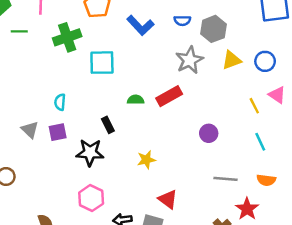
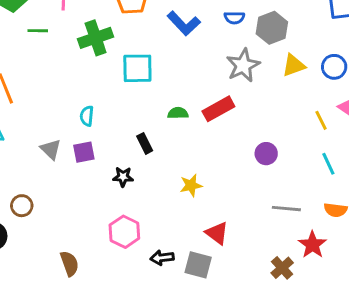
black star: (90, 152) -> (123, 177), size x0.6

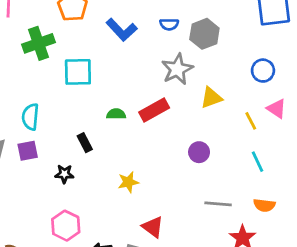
yellow triangle: (294, 65) -> (211, 98), moved
cyan semicircle: (87, 116) -> (30, 117), size x1.4

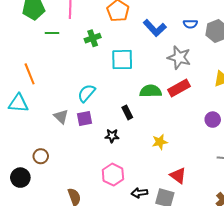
green cross: (39, 43) -> (93, 38), size x0.7
gray star: (177, 69) -> (179, 57), moved, turned -30
green semicircle: (116, 114) -> (151, 91), size x1.5
cyan semicircle: (30, 117) -> (86, 93), turned 36

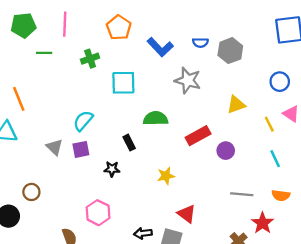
red rectangle: (179, 88) -> (198, 136), moved
pink hexagon: (113, 175) -> (98, 213), moved

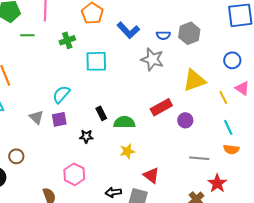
blue semicircle: (200, 43) -> (163, 35), moved
yellow triangle: (236, 105) -> (194, 80), size x1.4
green semicircle: (156, 118) -> (124, 122), moved
yellow star: (166, 176) -> (127, 151), moved
orange semicircle: (281, 195) -> (231, 149), moved

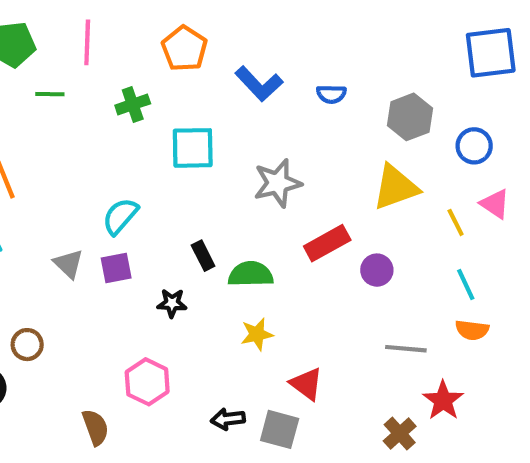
gray hexagon: (189, 33) -> (410, 117), moved
gray star: (152, 59) -> (278, 183), moved, turned -30

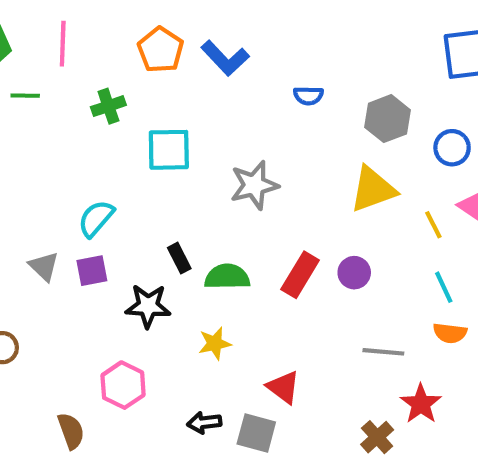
blue L-shape: (259, 84) -> (225, 58), moved
red rectangle: (327, 243) -> (300, 275), moved, turned -30
black star: (172, 303) -> (148, 306), size x1.5
yellow star: (257, 334) -> (215, 343), moved

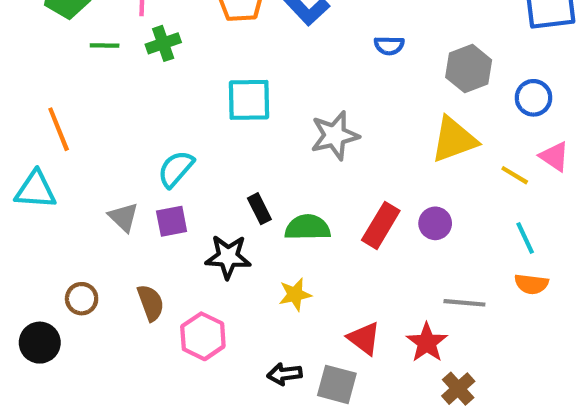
green cross: (108, 106) -> (163, 43), moved
yellow line: (433, 225) -> (515, 175), turned -32
red star: (421, 404) -> (427, 343), moved
brown semicircle: (71, 431) -> (151, 303), moved

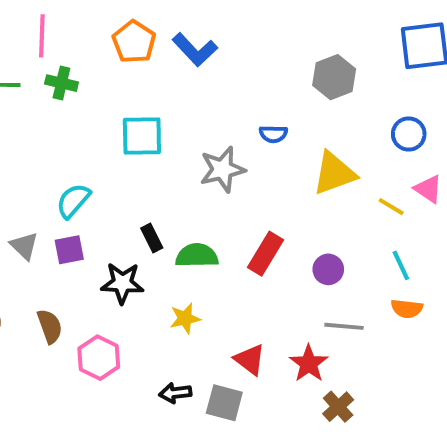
green cross: (163, 43) -> (61, 83), turned 32
blue semicircle: (389, 45) -> (273, 134), moved
gray hexagon: (469, 69) -> (334, 77), moved
purple circle: (435, 223) -> (328, 269), moved

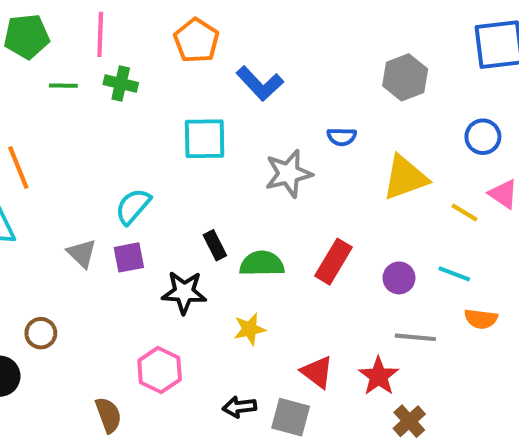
blue L-shape: (195, 50) -> (260, 84), moved
cyan line: (401, 265) -> (454, 274), moved, turned -44
brown semicircle: (50, 326) -> (108, 415), moved

